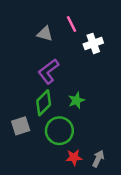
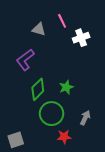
purple L-shape: (48, 71) -> (25, 60), moved
gray square: (21, 126) -> (16, 140), moved
gray arrow: (98, 159) -> (85, 118), moved

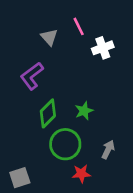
gray triangle: (39, 29) -> (49, 37), turned 32

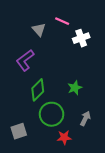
pink line: (79, 26) -> (62, 21), turned -40
green star: (84, 111) -> (75, 88), moved
gray square: (20, 178) -> (19, 131), moved

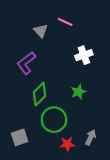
white cross: (81, 38) -> (84, 55), moved
gray arrow: (85, 118) -> (91, 137), moved

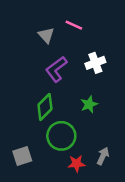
purple L-shape: (26, 63) -> (56, 69), moved

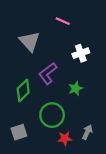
gray triangle: (46, 35) -> (30, 41), moved, size x1.5
purple L-shape: (56, 69) -> (48, 73), moved
green diamond: (45, 107) -> (23, 91), moved

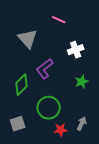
green star: (75, 88) -> (82, 82), moved

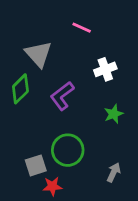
green diamond: (22, 85) -> (20, 89), moved
gray square: (18, 124) -> (36, 165), moved
red star: (61, 130) -> (52, 186), moved

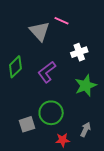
gray triangle: (38, 54) -> (40, 31), moved
green star: (114, 114) -> (86, 86), size x1.5
red star: (52, 186) -> (63, 140), moved

